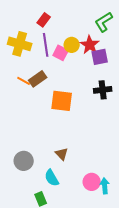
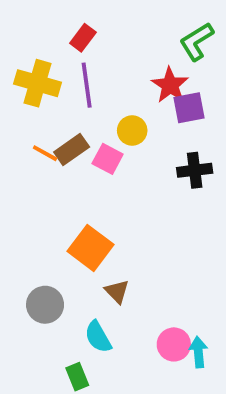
yellow circle: (72, 45) -> (132, 131), moved
pink square: (61, 53) -> (108, 159), moved
orange square: (62, 101) -> (90, 248), moved, turned 30

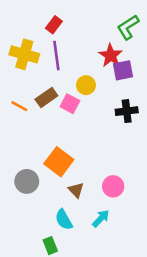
orange line: (45, 153) -> (19, 106), moved
gray circle: (45, 305) -> (27, 181), moved
pink circle: (174, 344) -> (113, 186), moved
cyan arrow: (198, 352) -> (101, 218), moved, turned 48

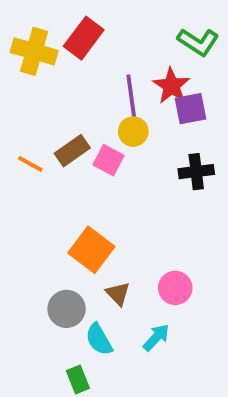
red rectangle: (54, 25) -> (84, 38), size x1.5
green L-shape: (128, 27) -> (198, 42), turned -115
yellow cross: (24, 54) -> (34, 51), moved
purple line: (56, 56) -> (131, 97), moved
gray circle: (27, 181) -> (67, 309), moved

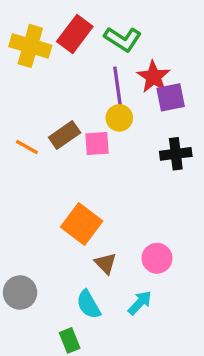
green L-shape: (198, 42) -> (123, 39), moved
pink square: (108, 160) -> (97, 144), turned -32
gray circle: (67, 309) -> (20, 292), moved

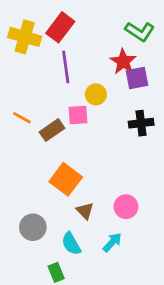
green L-shape: (123, 39) -> (140, 31), moved
purple line: (118, 87) -> (66, 67), moved
brown rectangle: (65, 135) -> (52, 130), moved
gray circle: (20, 292) -> (33, 227), moved

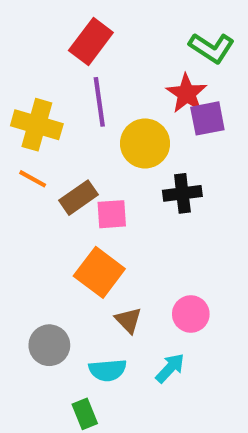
yellow cross: (25, 37) -> (37, 125), moved
yellow circle: (96, 94) -> (145, 143), size x1.5
pink square: (78, 115) -> (112, 214), moved
black cross: (141, 123) -> (182, 193), moved
cyan semicircle: (71, 244) -> (108, 370), turned -65

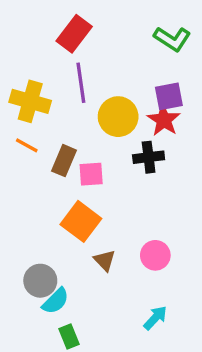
red star: (187, 94) -> (164, 120), moved
brown rectangle: (78, 198) -> (64, 161), turned -32
cyan arrow: (170, 368) -> (155, 318), moved
cyan semicircle: (108, 370) -> (56, 301), moved, turned -40

